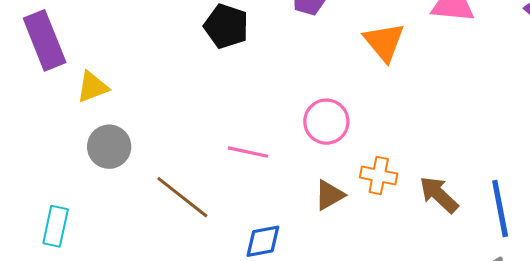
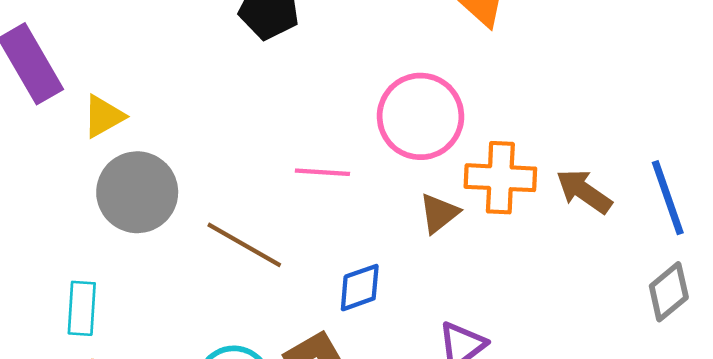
pink circle: (326, 122) -> (420, 116), size x1.4
gray circle: (109, 147) -> (137, 192), size x1.4
orange cross: (379, 176) -> (500, 178), size x1.4

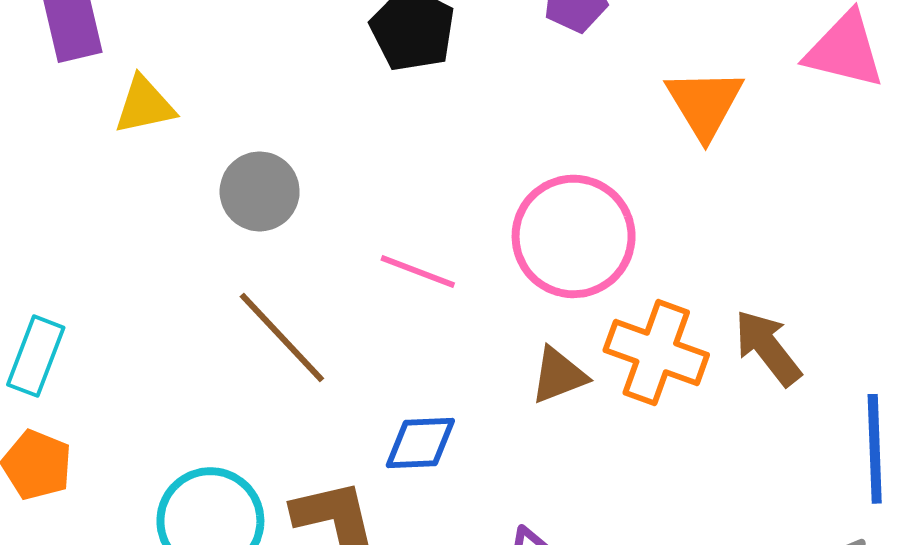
brown arrow: (584, 191) -> (768, 348), moved
gray circle: (137, 192) -> (260, 191), moved, size x0.7

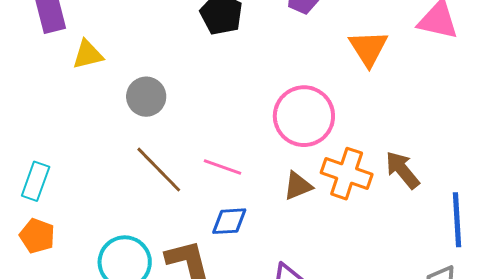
pink line: (418, 272) -> (222, 167), moved

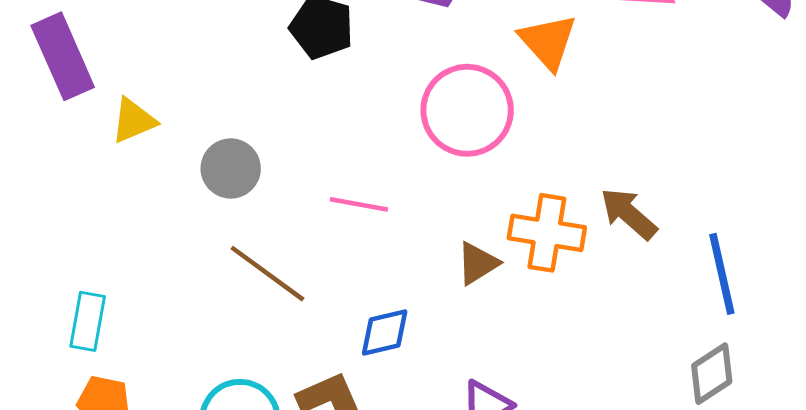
pink circle: (304, 116) -> (467, 110), moved
pink line: (222, 167) -> (359, 204), moved

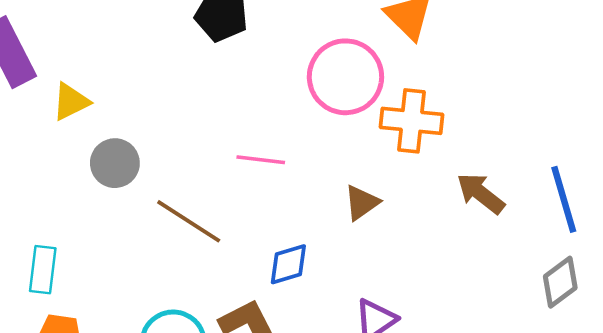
gray circle: (231, 168) -> (115, 163), moved
brown arrow: (629, 214) -> (481, 193), moved
orange cross: (547, 233) -> (412, 121), moved

